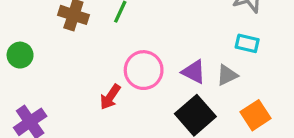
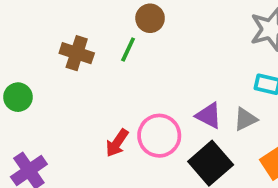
pink circle: (144, 70) -> (159, 136), moved

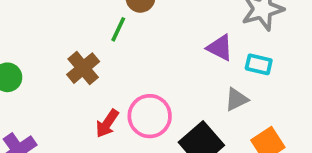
brown cross: (77, 53) -> (83, 68), moved, turned 32
purple triangle: (209, 115) -> (220, 48), moved

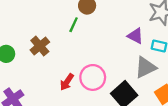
brown cross: (83, 68) -> (40, 46), moved
gray triangle: (236, 99) -> (145, 67), size x1.5

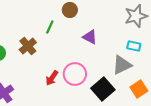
green line: (74, 25) -> (50, 27), moved
purple triangle: (135, 36) -> (90, 37), moved

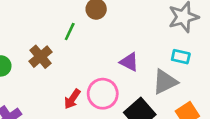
purple triangle: (90, 37) -> (129, 62), moved

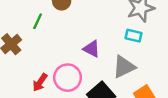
cyan rectangle: (181, 57) -> (133, 36), moved

